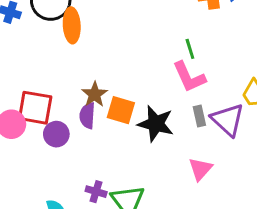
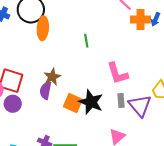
green line: (190, 49) -> (86, 41), moved
orange square: (121, 110) -> (73, 103), moved
purple circle: (56, 134) -> (13, 104), moved

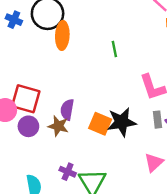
brown star: (52, 77) -> (58, 126), moved, turned -30
black star: (91, 102) -> (122, 122), turned -30

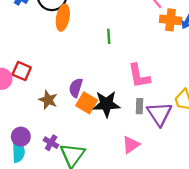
red square: (26, 99) -> (22, 71), size x0.7
purple semicircle: (67, 110) -> (76, 88), moved
purple circle: (28, 126) -> (21, 137), moved

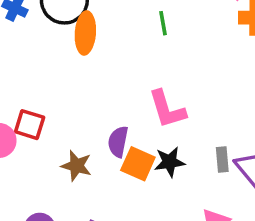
green line: (109, 36) -> (163, 23), moved
pink L-shape: (139, 76) -> (167, 109), moved
black star: (106, 104) -> (170, 162), size x0.7

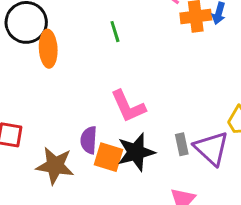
black star: (170, 162) -> (136, 152), size x1.4
brown star: (76, 166) -> (55, 166), size x1.4

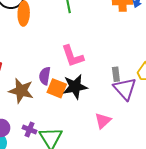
gray rectangle: (182, 144) -> (116, 74), moved

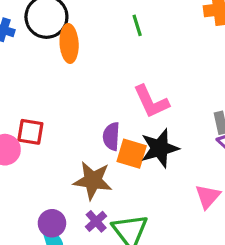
brown star: (21, 91) -> (93, 180), moved
purple cross: (30, 129) -> (96, 221), turned 32

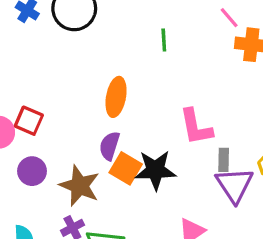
orange ellipse: (69, 43) -> (116, 97), moved
pink L-shape: (151, 102) -> (196, 127), moved
purple circle: (52, 223) -> (32, 171), moved

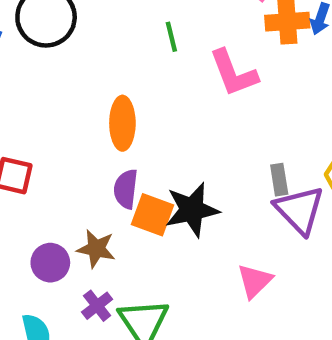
pink L-shape: (196, 127) -> (233, 73), moved
purple circle: (32, 171) -> (50, 263), moved
brown star: (80, 186) -> (96, 249), size x0.7

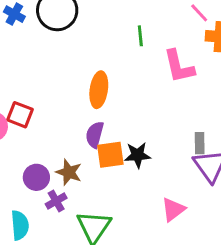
black star: (192, 210) -> (138, 155), size x0.7
orange square: (153, 215) -> (110, 155), turned -36
purple cross: (97, 306) -> (56, 201), moved

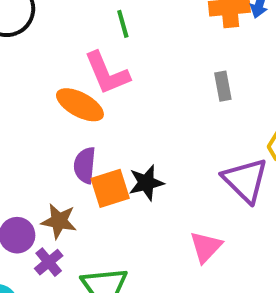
pink L-shape: (179, 66) -> (107, 73), moved
orange ellipse: (99, 90) -> (80, 105), turned -60
gray rectangle: (200, 143) -> (223, 86), moved

